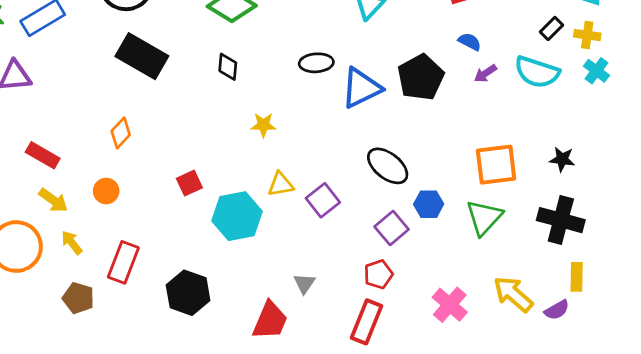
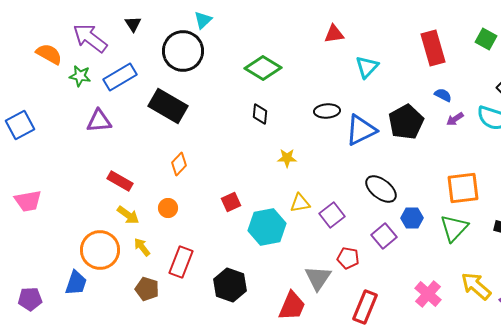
black rectangle: (142, 56) -> (168, 106), moved
red pentagon: (378, 274) -> (348, 258), moved, turned 30
gray triangle: (304, 284) -> (318, 278), size x1.6

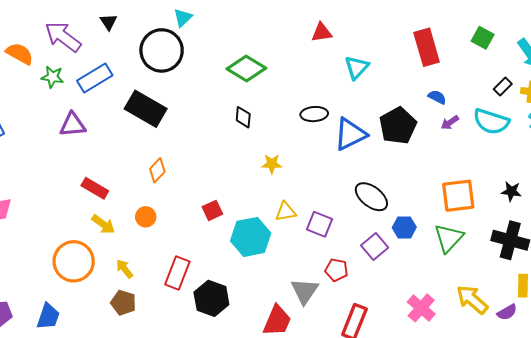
purple square: (332, 215) -> (319, 224), turned -30
yellow arrow: (142, 247) -> (124, 269), moved
red rectangle: (181, 262) -> (177, 273), moved
blue trapezoid: (76, 283) -> (48, 316), moved

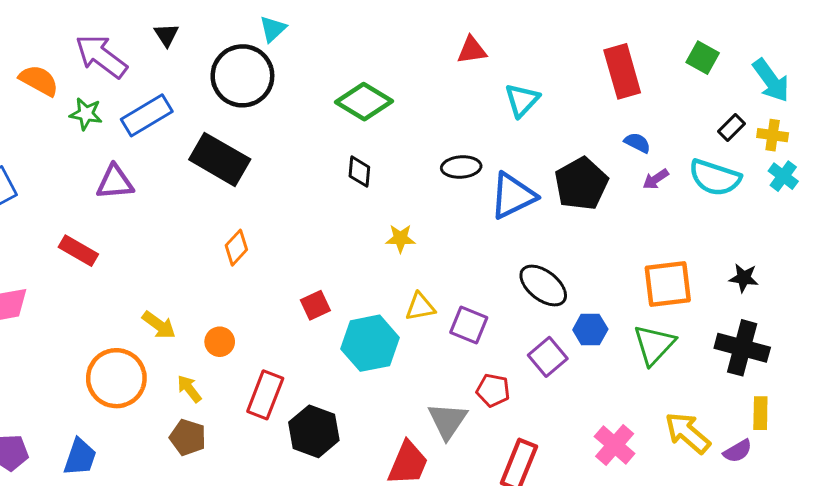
red rectangle: (95, 188) -> (78, 251), moved
orange circle: (146, 217) -> (220, 342), moved

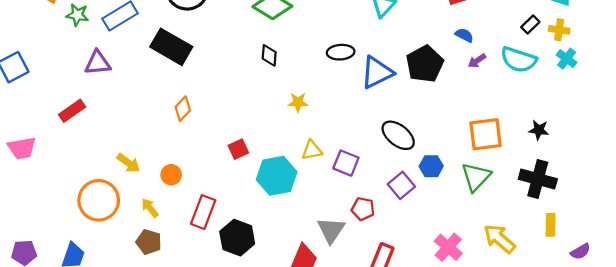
red rectangle: (78, 251) -> (72, 111), turned -65
purple semicircle: (738, 451) -> (580, 251), moved

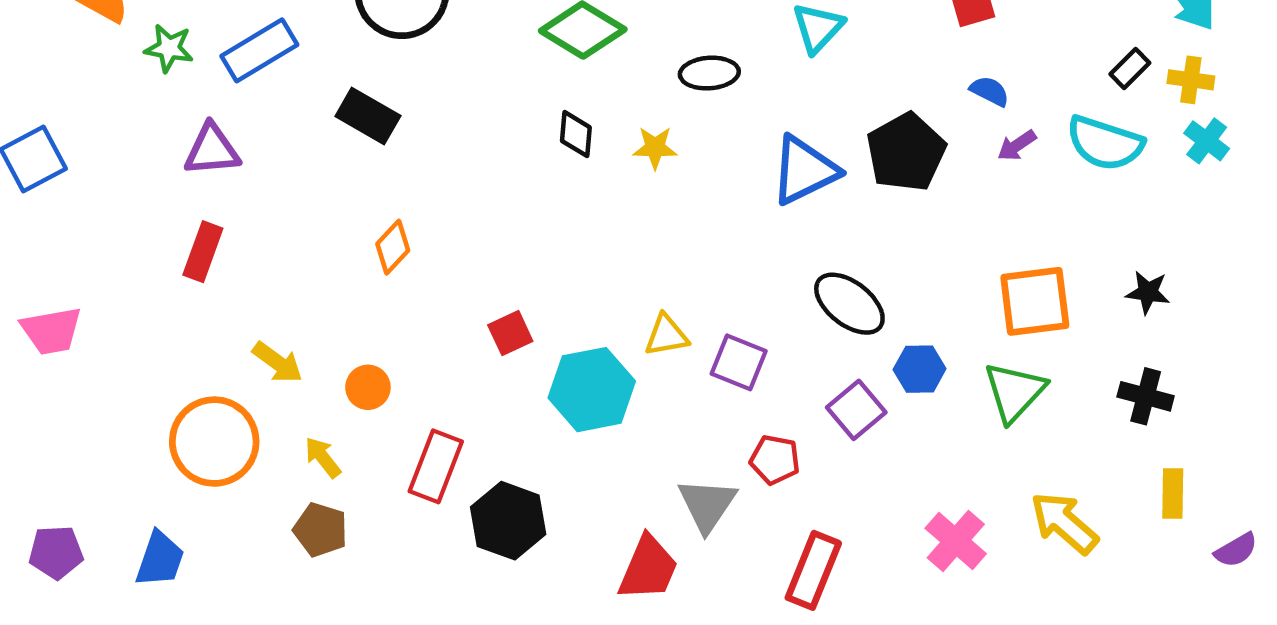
black rectangle: (171, 47) -> (368, 116), size x0.7
black ellipse: (341, 52) -> (709, 73), moved
yellow star: (298, 102) -> (655, 148), moved
red rectangle: (72, 111) -> (203, 252), moved, turned -35
black cross: (538, 179) -> (1146, 396), size x0.7

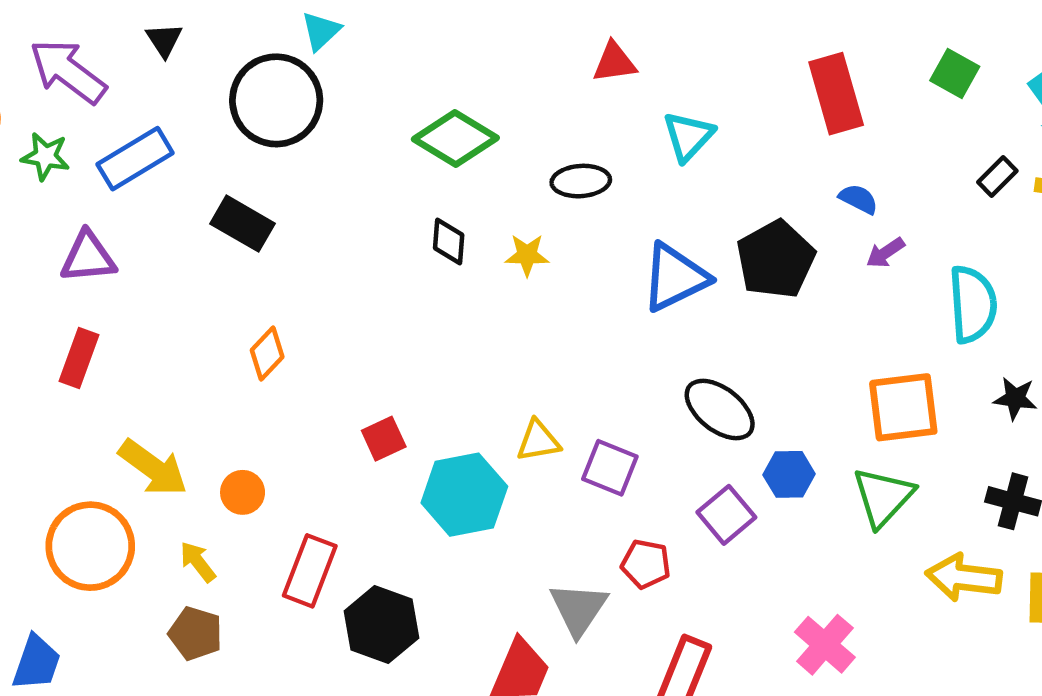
cyan semicircle: (1105, 143) -> (973, 304), moved, turned -112
yellow arrow: (278, 362) -> (153, 468), size x1.4
yellow arrow: (1064, 523) -> (964, 577), moved, turned -34

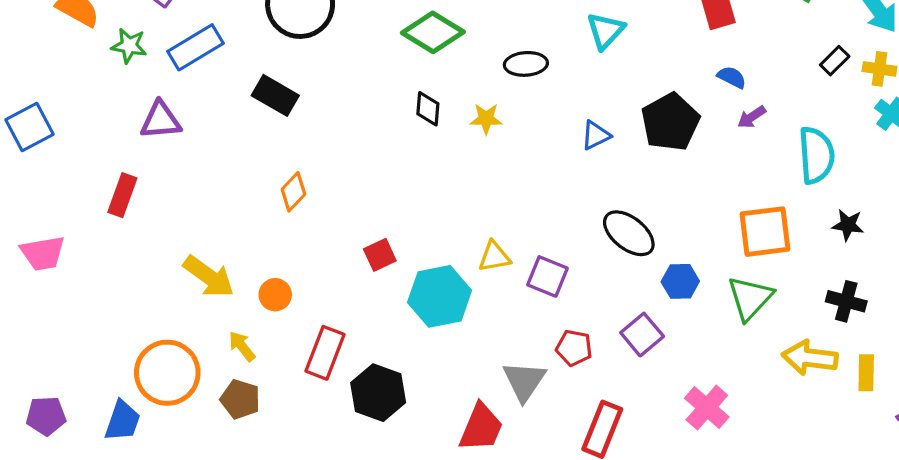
blue triangle: (675, 277) -> (596, 135), size x0.6
red rectangle: (79, 358) -> (122, 195), moved
purple square: (726, 515) -> (642, 335), moved
orange circle: (90, 546) -> (167, 373), moved

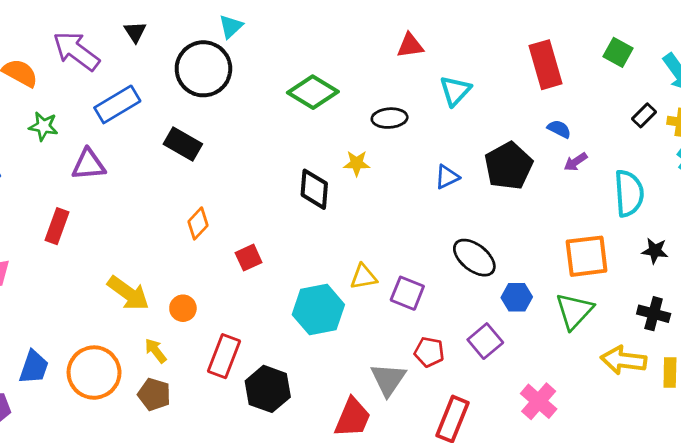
green star: (129, 46) -> (43, 126), moved
black diamond: (428, 109) -> (314, 189), moved, size x1.4
red square: (380, 255) -> (249, 258), moved
blue trapezoid: (122, 421) -> (34, 367), moved

